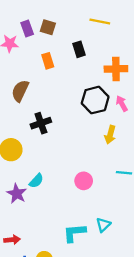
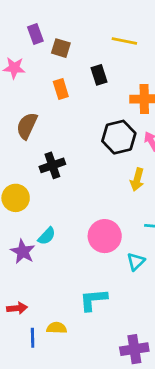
purple rectangle: (27, 28) -> (35, 34), moved
pink circle: (84, 181) -> (105, 236), size x1.5
cyan triangle: (103, 225) -> (136, 261), moved

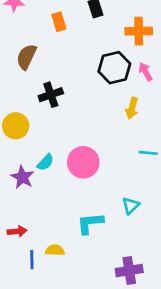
pink circle: (105, 236) -> (83, 162), moved
cyan triangle: (136, 261) -> (131, 206), moved

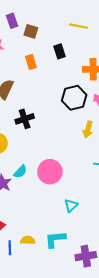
cyan triangle: (131, 206) -> (71, 205), moved
cyan L-shape: (90, 223) -> (55, 239), moved

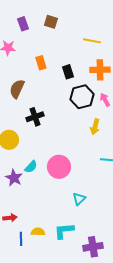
yellow line: (78, 26) -> (92, 41), moved
brown square: (31, 31) -> (51, 22), moved
black rectangle: (59, 51) -> (68, 72), moved

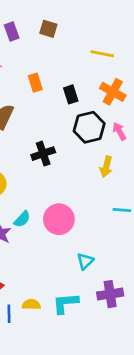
orange cross: (100, 70) -> (113, 92), turned 30
black cross: (35, 117) -> (43, 154), moved
purple cross: (93, 247) -> (110, 294), moved

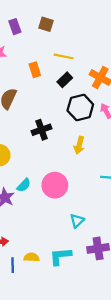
yellow line: (102, 54) -> (64, 56), moved
black rectangle: (71, 94) -> (65, 80), turned 64
yellow arrow: (106, 167) -> (79, 145), moved

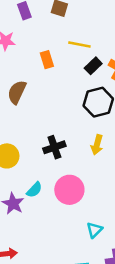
black rectangle: (65, 80) -> (93, 66), moved
black cross: (41, 130) -> (54, 147), moved

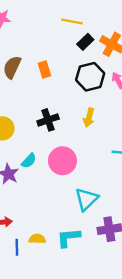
orange rectangle: (47, 60) -> (44, 70), moved
cyan triangle: (94, 230) -> (86, 199), size x1.5

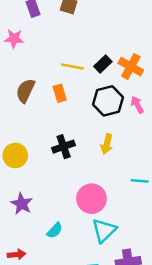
yellow line: (72, 22) -> (72, 67), moved
cyan semicircle: (29, 161) -> (55, 230), moved
pink circle: (62, 161) -> (91, 199), moved

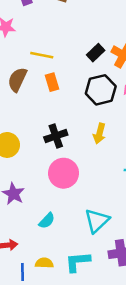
yellow line: (72, 67) -> (42, 55), moved
pink circle: (91, 199) -> (64, 173), moved

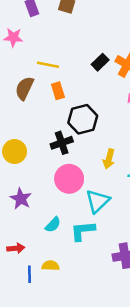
black hexagon: (101, 90) -> (83, 119), moved
yellow arrow: (99, 133) -> (109, 159), moved
cyan triangle: (97, 221) -> (98, 201), moved
cyan L-shape: (78, 262) -> (83, 231), moved

